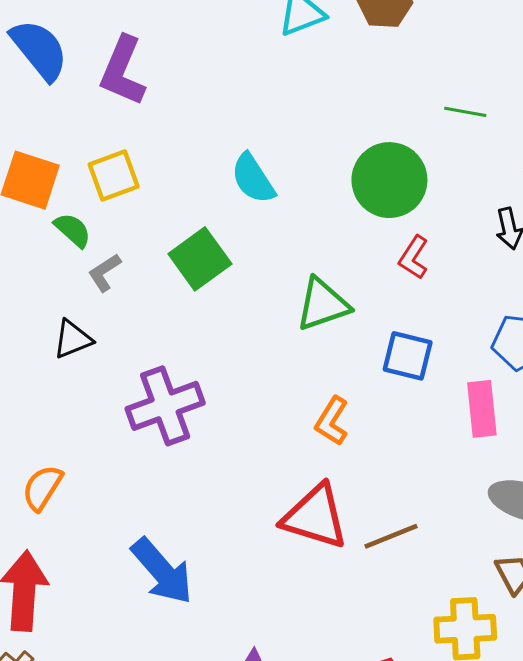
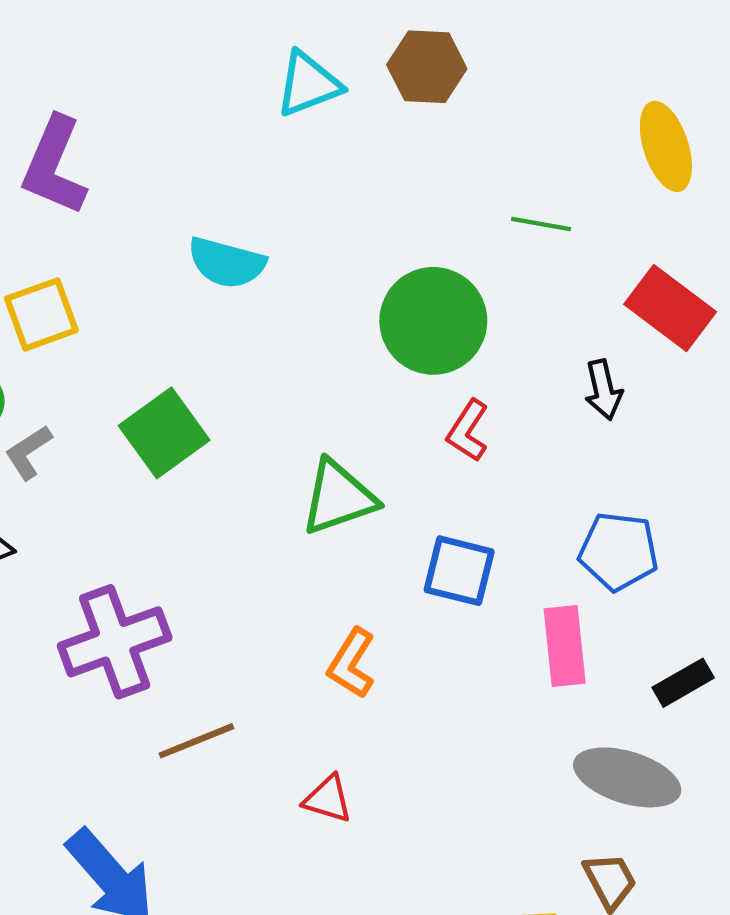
cyan semicircle: (253, 179) -> (227, 263), moved, turned -42
red triangle: (315, 517) -> (328, 799), size x0.5
brown line: (391, 536) -> (196, 741), moved

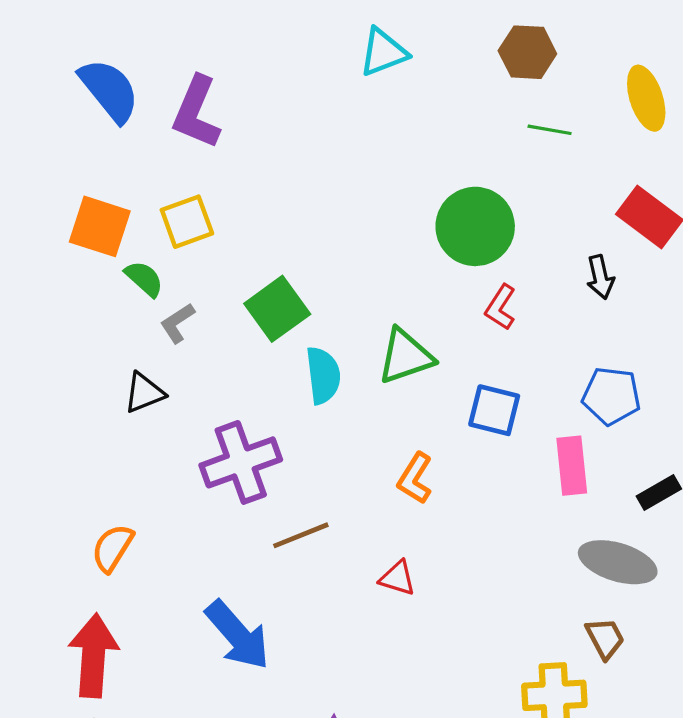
brown hexagon: (427, 67) -> (527, 52), moved
green line: (541, 224) -> (550, 130), moved
cyan semicircle: (227, 263) -> (323, 375), moved, turned -112

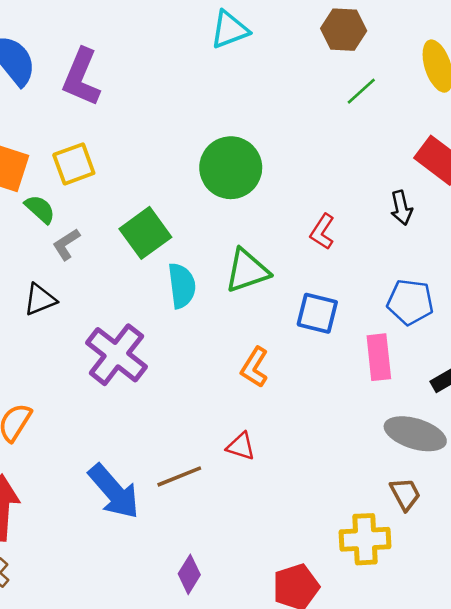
green line: (550, 130) -> (361, 91), turned -52
green circle: (475, 226) -> (231, 168), moved
purple cross: (241, 462) -> (116, 355), turned -32
brown line: (301, 535) -> (179, 476), moved

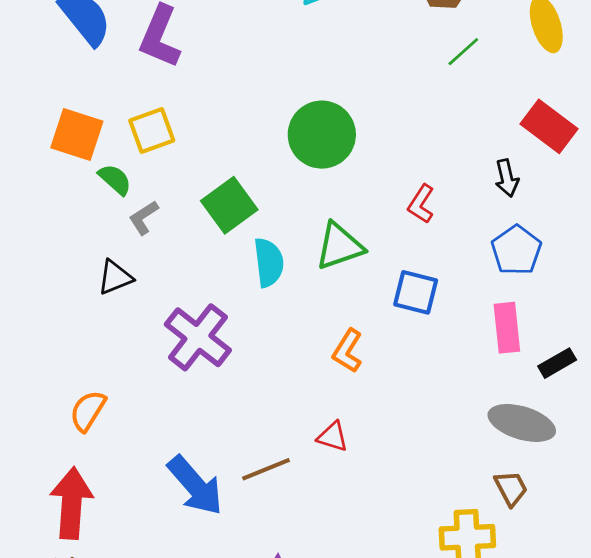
blue pentagon: (410, 302) -> (516, 250), moved, turned 30
pink rectangle: (379, 357) -> (507, 328), moved

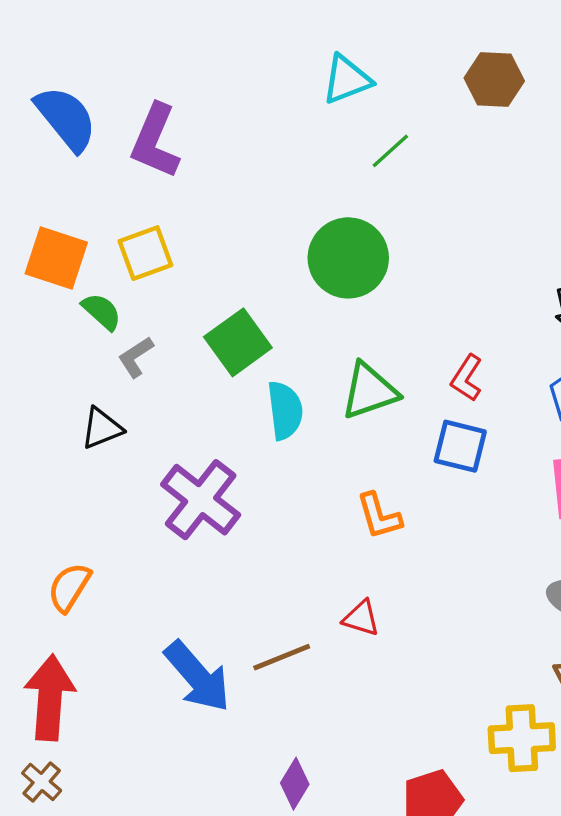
green line: (463, 52) -> (390, 151), moved
red L-shape: (421, 204) -> (467, 378), moved
orange L-shape: (348, 351) -> (379, 516), turned -48

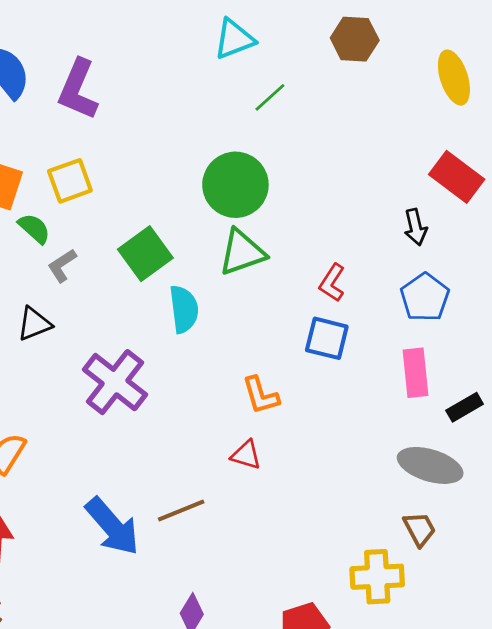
green triangle: (369, 391) -> (242, 252), moved
red triangle: (361, 618) -> (246, 455), moved

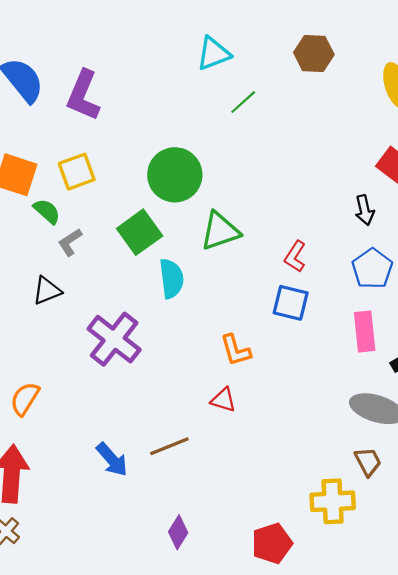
green circle: (235, 185) -> (175, 175), moved
blue arrow: (112, 526) -> (112, 459), size x0.7

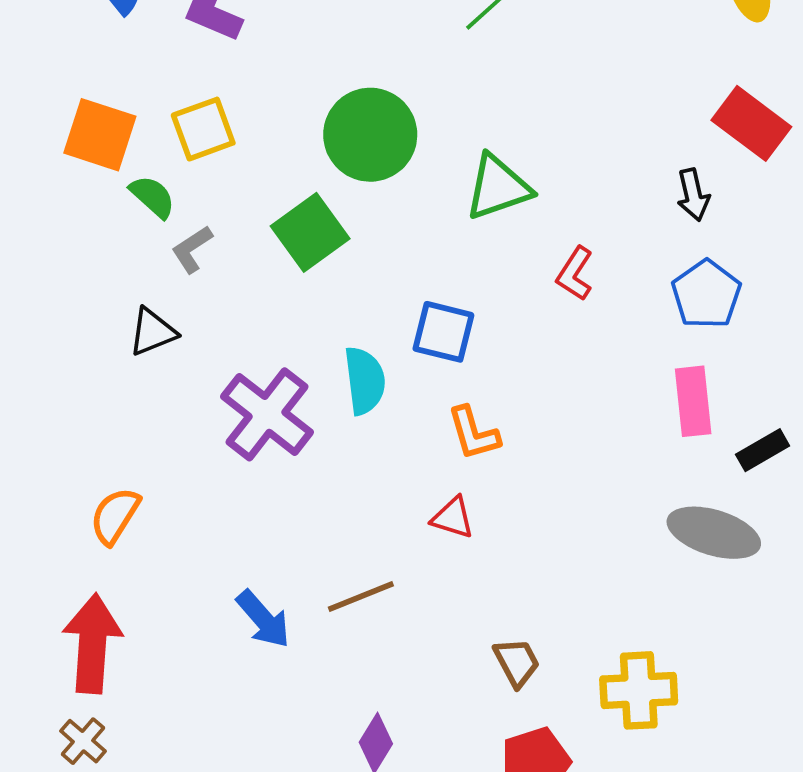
green triangle: (220, 231) -> (498, 187), moved
cyan semicircle: (172, 279) -> (365, 381), moved
blue square: (291, 303) -> (443, 332), moved
brown trapezoid: (368, 462) -> (517, 662), moved

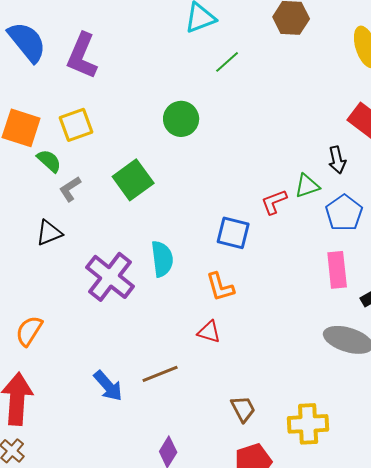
green circle: (370, 135) -> (181, 119), moved, size x0.7
green triangle: (498, 187) -> (307, 186), moved, size x0.7
red L-shape: (575, 274) -> (274, 202), turned 36
blue square: (443, 332) -> (233, 233), moved

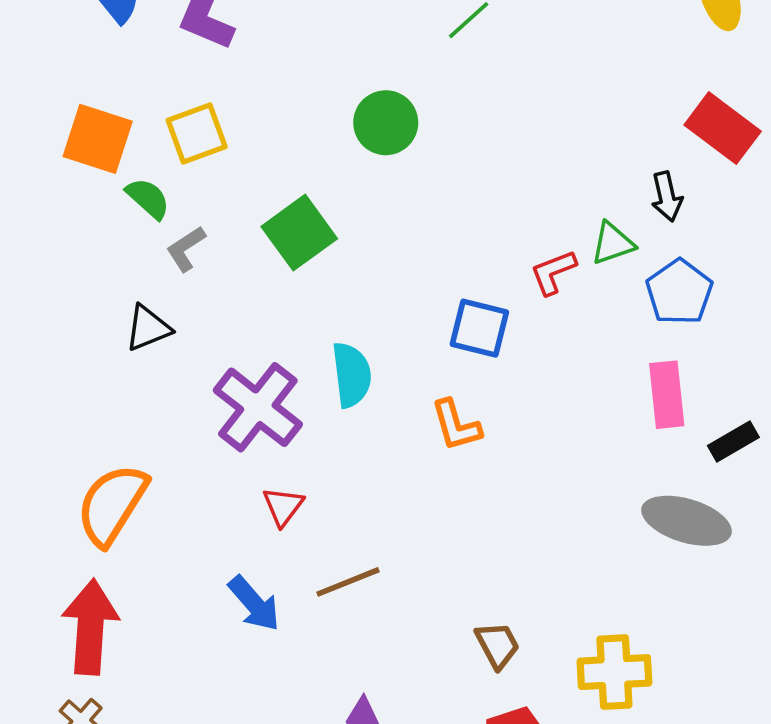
orange semicircle: (29, 331) -> (112, 505), size x1.5
red triangle: (209, 332) -> (283, 506), moved, turned 50

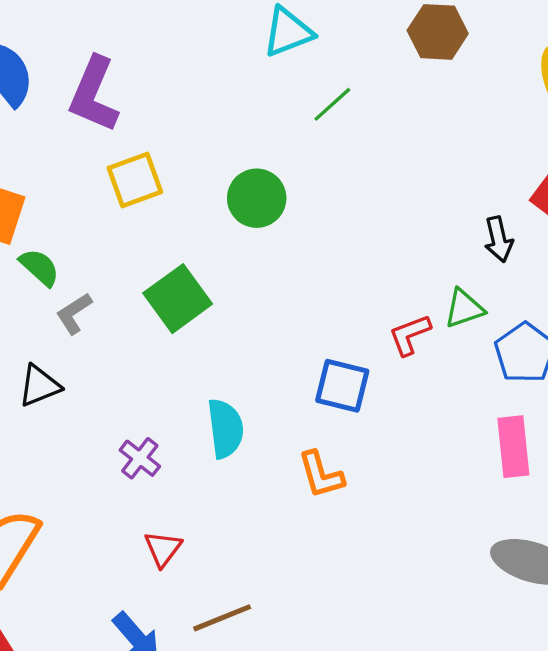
yellow square: (197, 134) -> (135, 180), moved
black arrow: (667, 197) -> (499, 239), moved
purple cross: (258, 407) -> (140, 458), size x0.5

